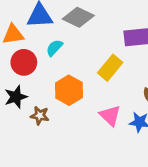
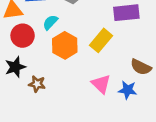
orange hexagon: (69, 90) -> (65, 45), moved

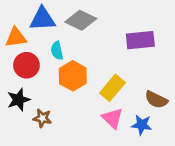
cyan semicircle: (50, 22) -> (57, 51), turned -56
yellow rectangle: (101, 40) -> (113, 88), moved

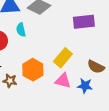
orange hexagon: (73, 76) -> (33, 70), moved
pink triangle: (113, 118) -> (63, 81), turned -30

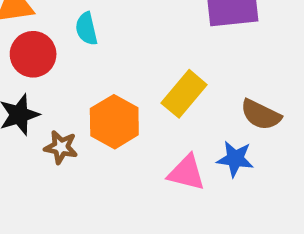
pink triangle: (63, 81) -> (186, 173), moved

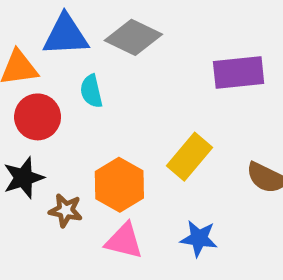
blue star: (235, 159) -> (199, 238), moved
pink triangle: (186, 173) -> (124, 241), moved

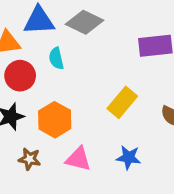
orange hexagon: (119, 185) -> (55, 120), moved
brown star: (66, 210) -> (30, 159), moved

